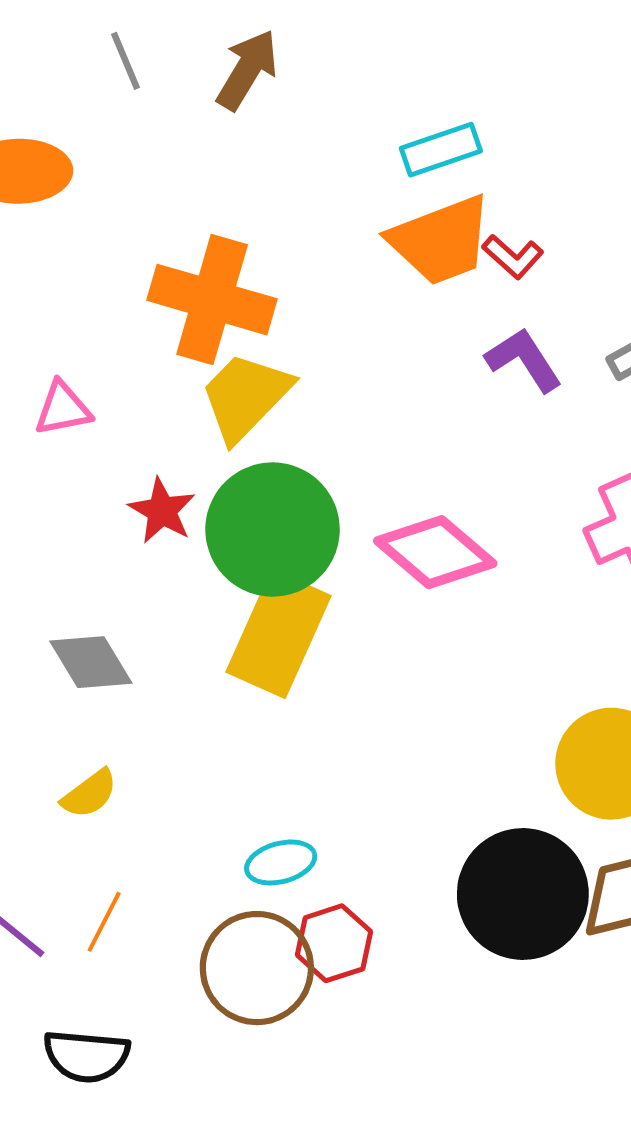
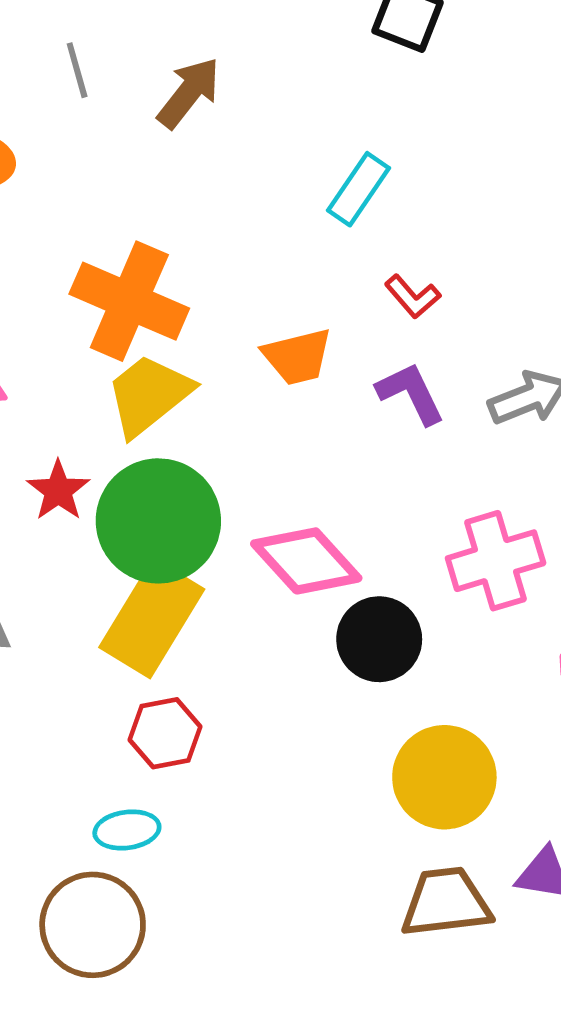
cyan rectangle: (441, 150) -> (359, 189), turned -44
orange trapezoid: (441, 240) -> (297, 357), moved, size x0.7
black circle: (523, 894) -> (379, 639), moved, size x0.7
red hexagon: (334, 943) -> (165, 733), moved

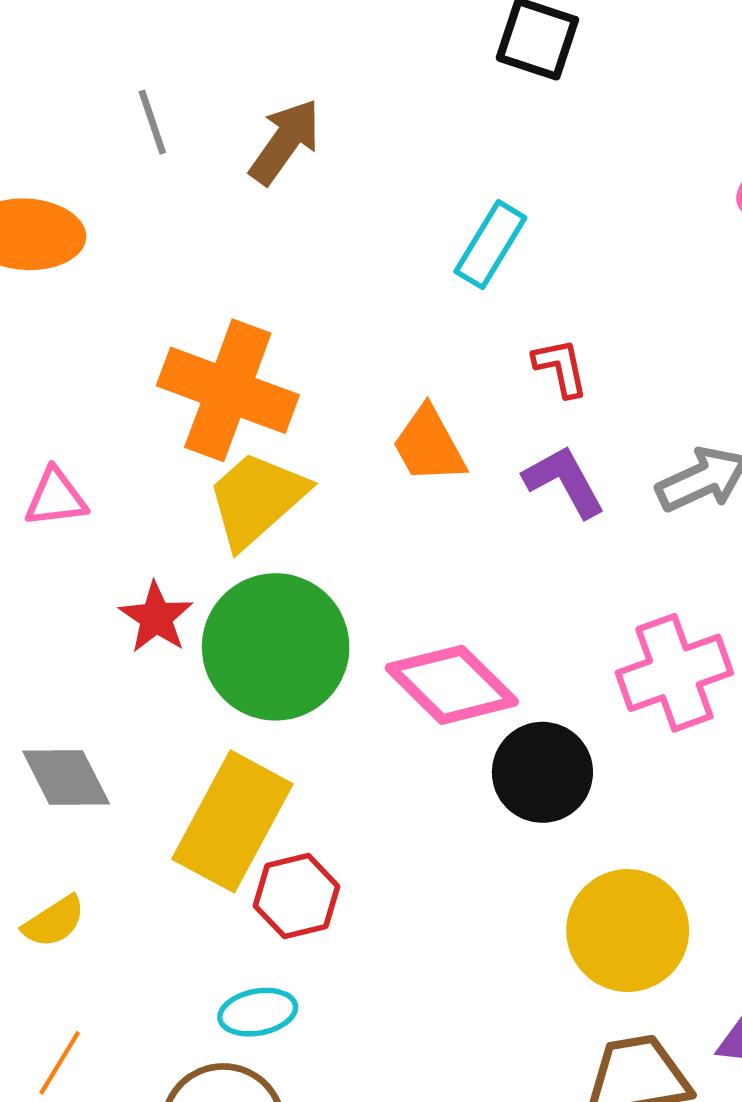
red L-shape: (413, 297) -> (561, 367), turned -148
orange trapezoid: (297, 357) -> (429, 445), turned 78
yellow rectangle: (152, 618) -> (232, 821), moved

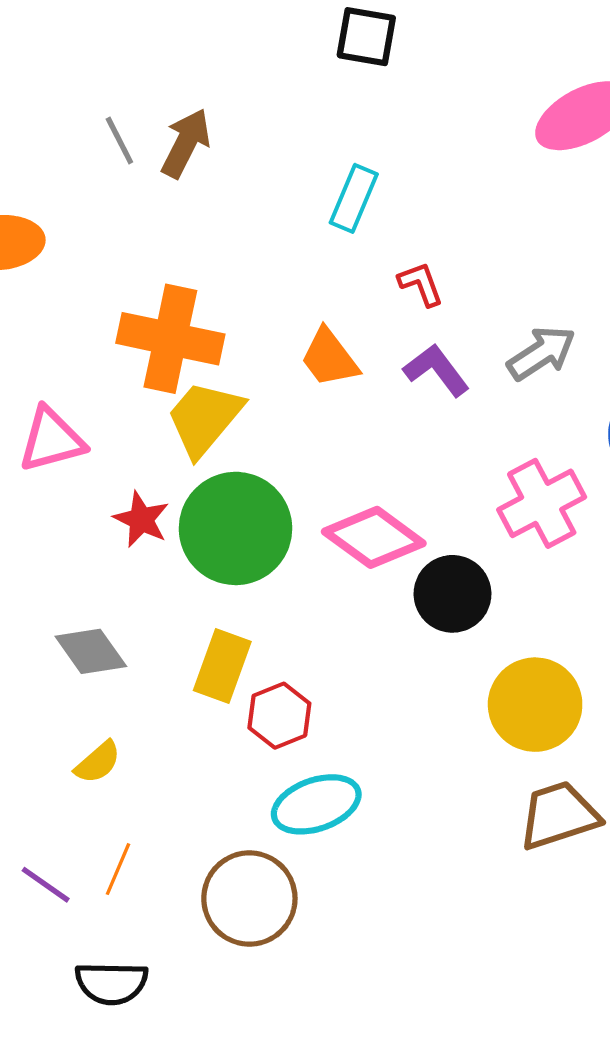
gray line: (152, 122) -> (119, 141), moved
pink triangle: (56, 498) -> (51, 440), size x1.4
yellow rectangle: (232, 821) -> (222, 666), size x0.7
cyan ellipse: (258, 1012) -> (316, 804), moved, size x1.5

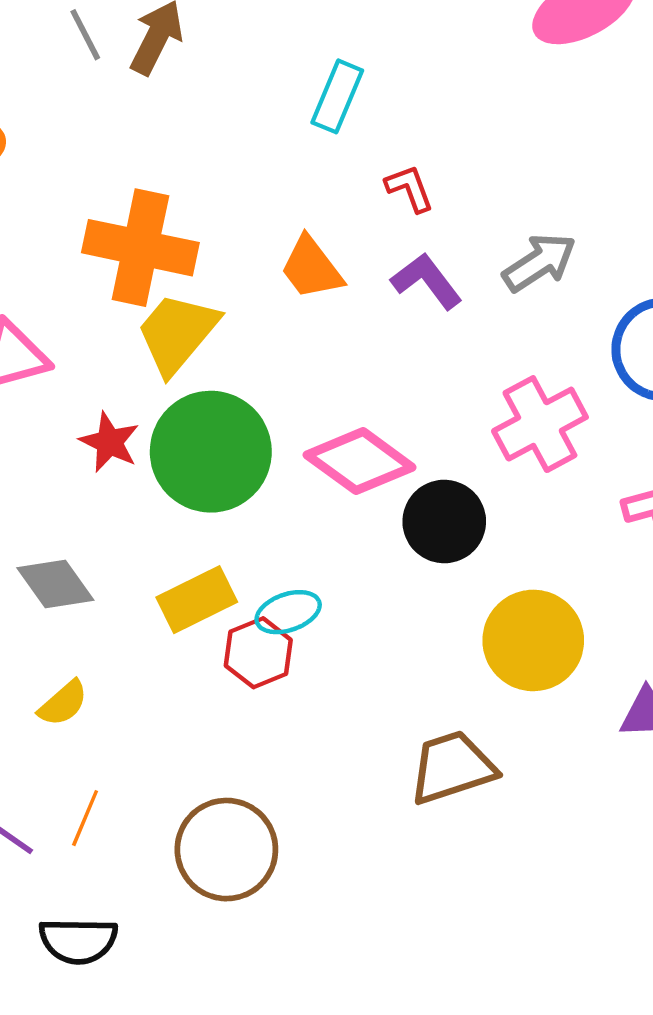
yellow rectangle: (222, 666) -> (197, 600), turned 44
cyan ellipse: (316, 804) -> (288, 612), moved, size x0.7
brown trapezoid: (559, 815) -> (452, 767), moved

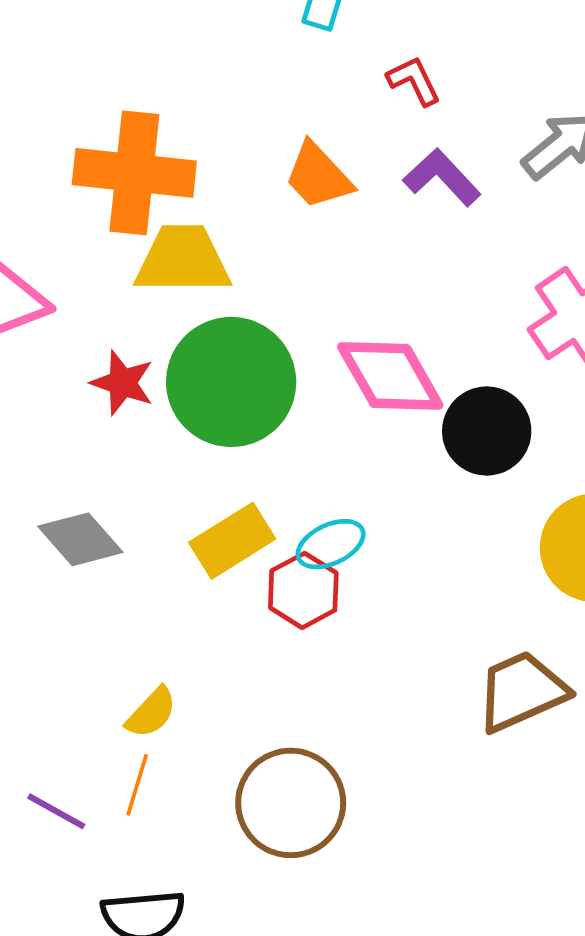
yellow trapezoid: (177, 333) -> (183, 260), turned 56
pink diamond: (360, 461) -> (390, 376), turned 30
yellow semicircle: (63, 703) -> (151, 713), moved

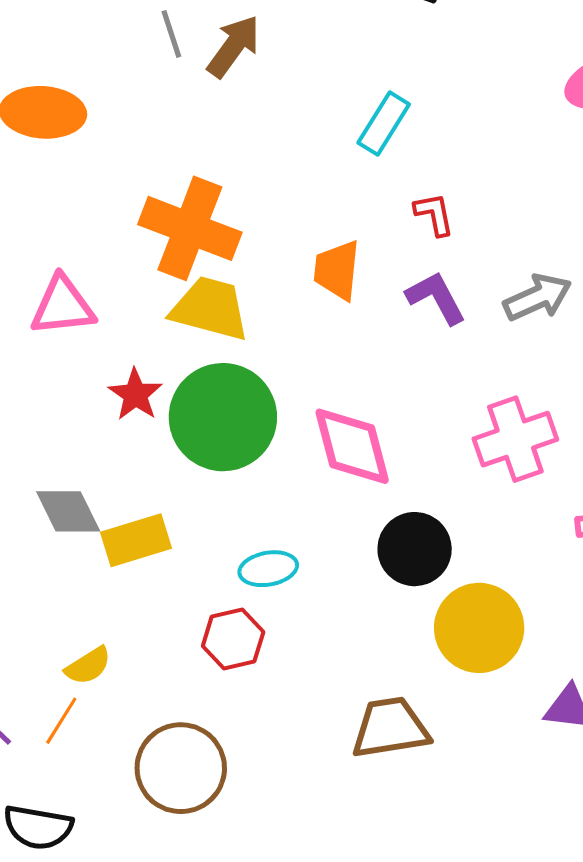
orange trapezoid: (318, 176) -> (337, 270), turned 34
black circle: (487, 431) -> (415, 549), moved
yellow rectangle: (232, 541) -> (136, 540), moved
red hexagon: (303, 590) -> (233, 639), moved

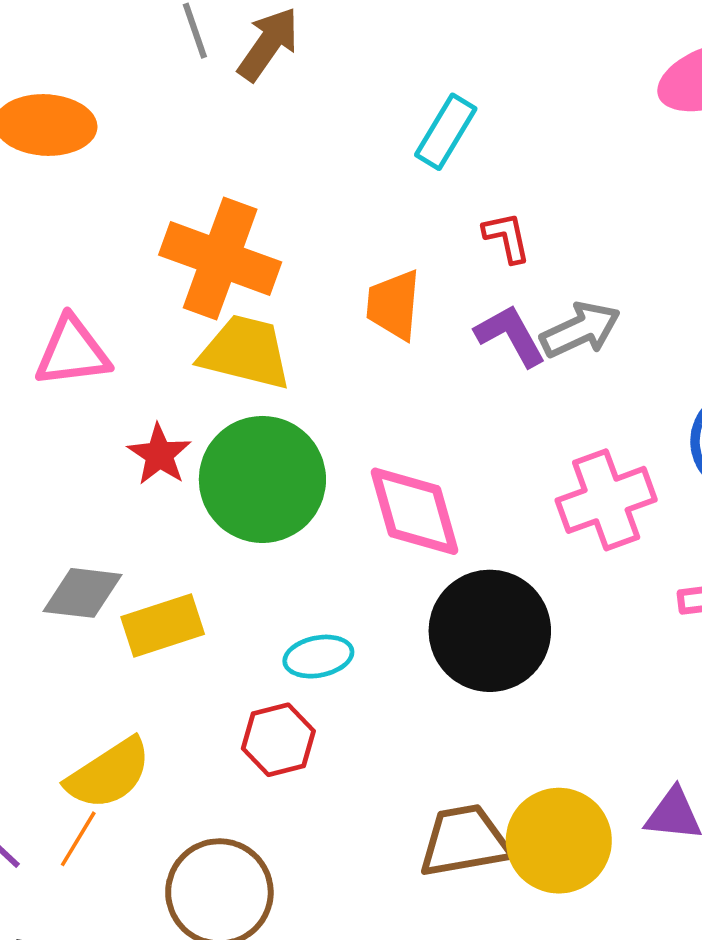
gray arrow: (538, 297) -> (580, 330), moved
gray diamond: (68, 511) -> (82, 593), turned -56
black circle: (415, 549) -> (490, 631), size x1.4
yellow circle: (479, 628) -> (559, 841), moved
yellow semicircle: (88, 666) -> (109, 774), size x1.6

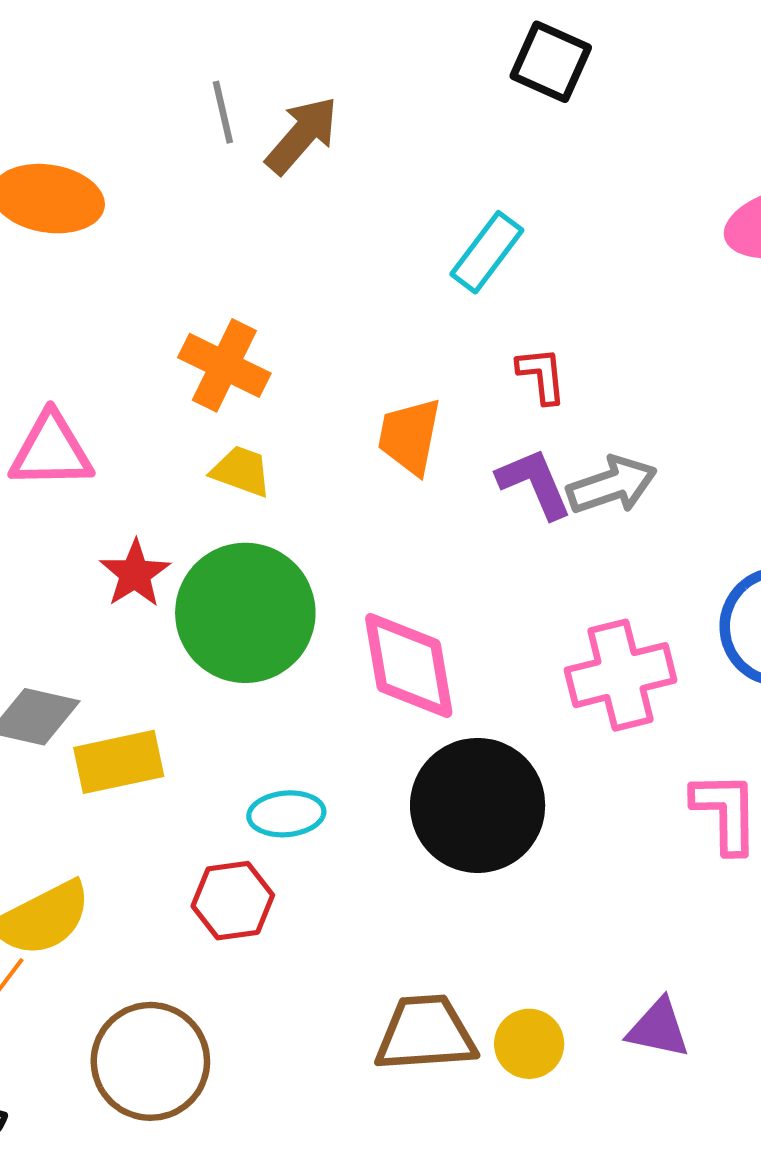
orange cross: (220, 259) -> (224, 365), size x0.7
yellow trapezoid: (245, 352) -> (241, 471), size x0.6
yellow circle: (559, 841) -> (529, 1044), size x0.6

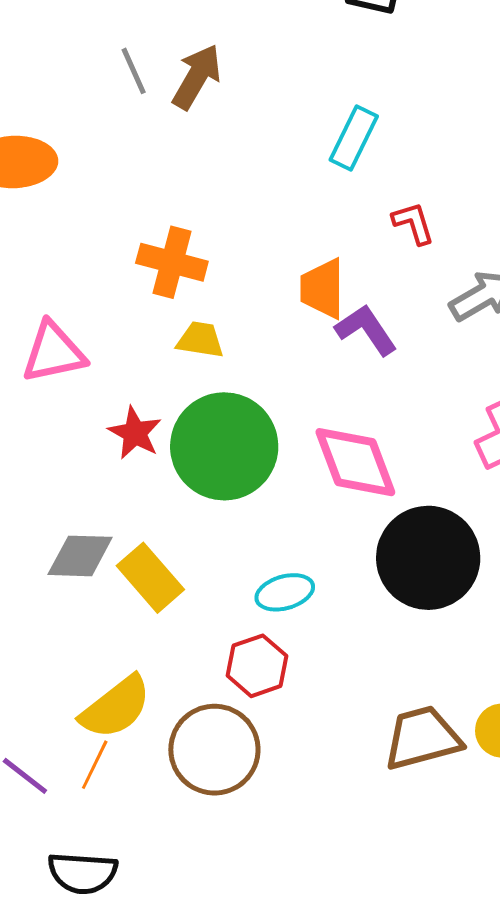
purple L-shape: (534, 483) -> (366, 330), moved
yellow rectangle: (119, 762) -> (150, 578), turned 72
brown circle: (150, 1061) -> (214, 750), moved

